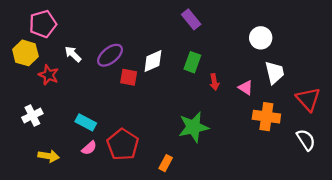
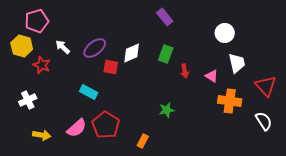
cyan rectangle: (86, 122) -> (89, 92), moved
green star: (193, 127) -> (167, 110), size x0.6
pink semicircle: (89, 148) -> (77, 128), size x1.5

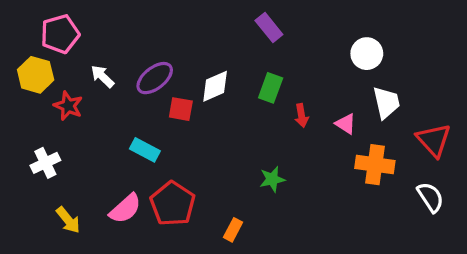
yellow arrow: (42, 135) -> (68, 220), turned 42

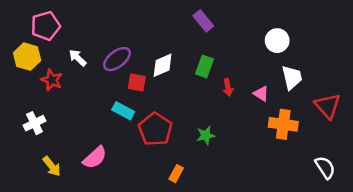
cyan rectangle: (145, 150) -> (123, 111), moved
white semicircle: (430, 197) -> (325, 167), moved
red pentagon: (173, 204) -> (155, 129), moved

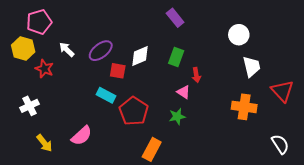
pink triangle: (261, 94) -> (184, 92), moved
orange rectangle: (176, 174) -> (152, 149), size x1.5

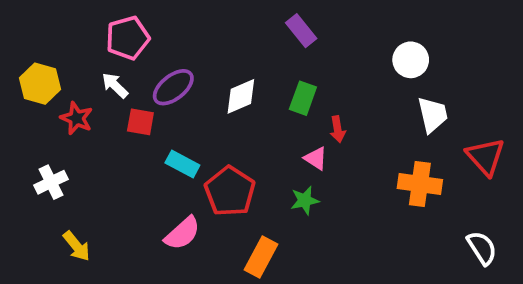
pink pentagon: (39, 22) -> (128, 38), moved
red square: (118, 71) -> (140, 122), moved
pink semicircle: (82, 136) -> (182, 233), moved

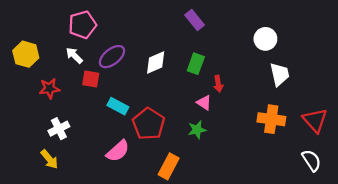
red star: (77, 118) -> (49, 88), moved, turned -30
red triangle: (486, 157) -> (315, 120), moved
white cross: (51, 182) -> (59, 129), moved

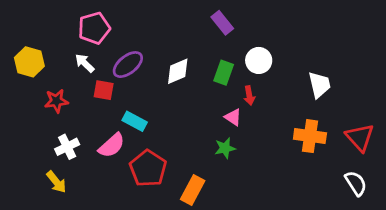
white circle: (265, 39) -> (259, 60), moved
red pentagon: (149, 124) -> (148, 168), moved
pink semicircle: (118, 151) -> (112, 145), moved

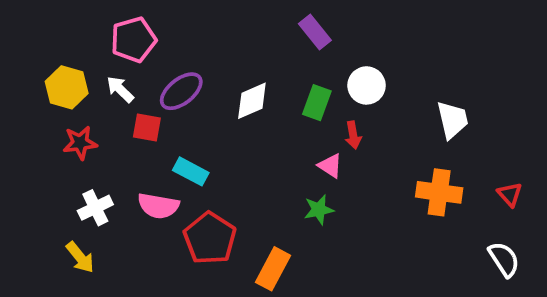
yellow hexagon: (29, 62) -> (67, 87), moved
red triangle: (360, 137) -> (510, 194), size x0.6
pink semicircle: (112, 145) -> (158, 206), turned 52

